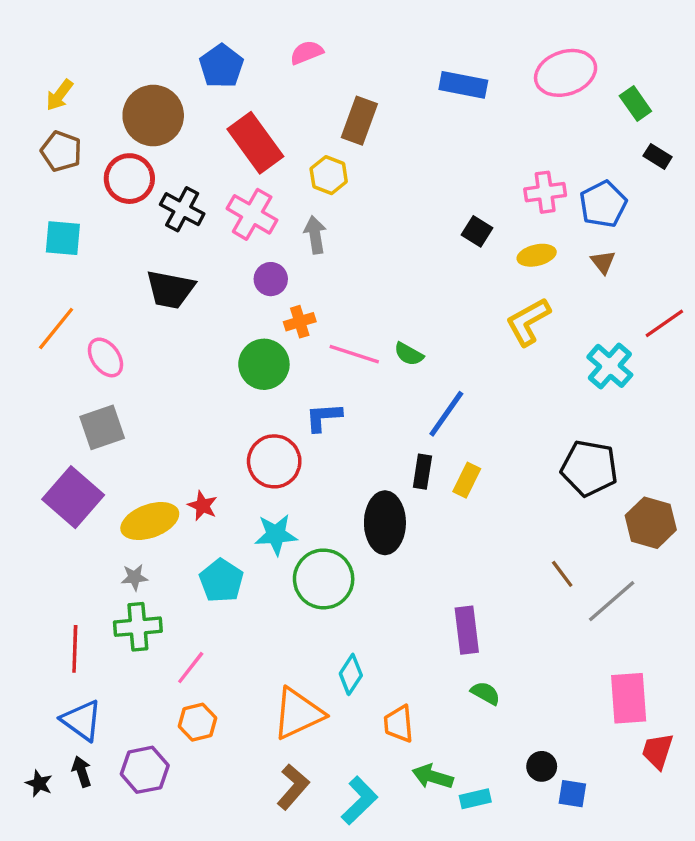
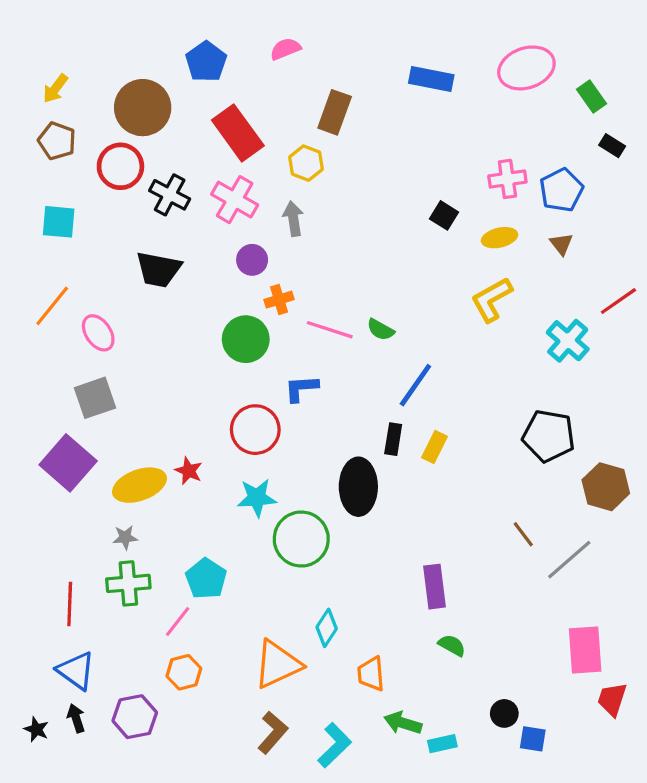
cyan pentagon: (221, 581) -> (206, 579), moved

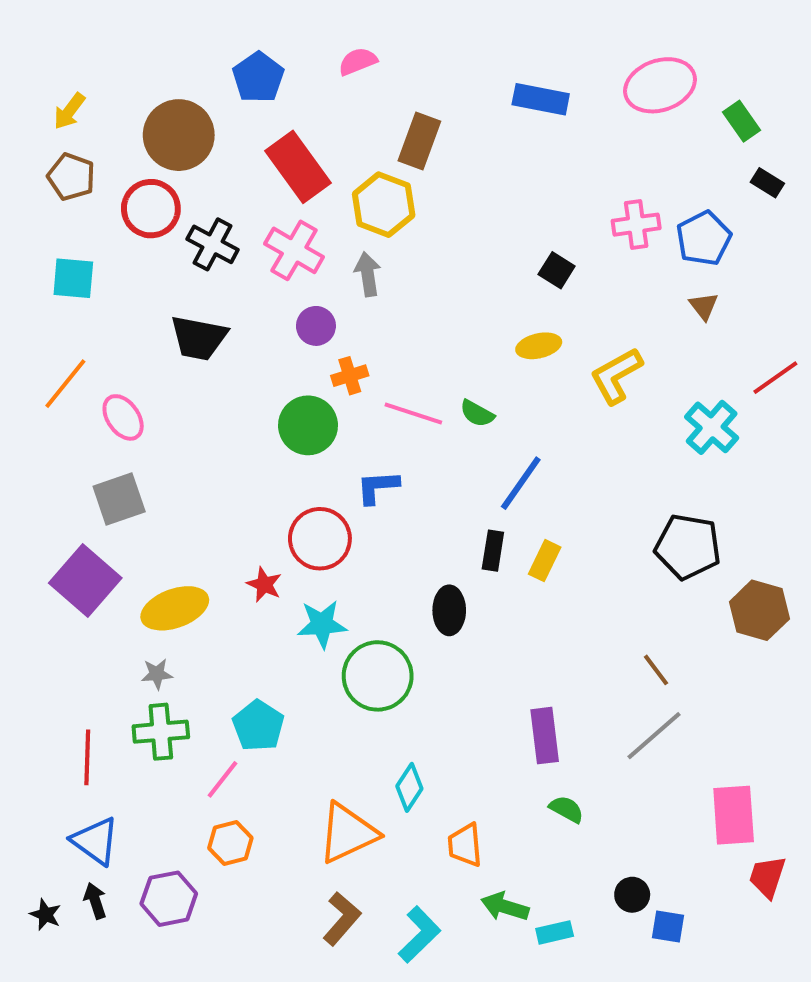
yellow hexagon: (306, 163) -> (384, 205), size x1.4
yellow ellipse: (500, 238) -> (539, 346), moved
red star: (189, 471) -> (264, 584), moved
black ellipse: (358, 487) -> (449, 610), size x0.7
gray line: (569, 560) -> (654, 736), moved

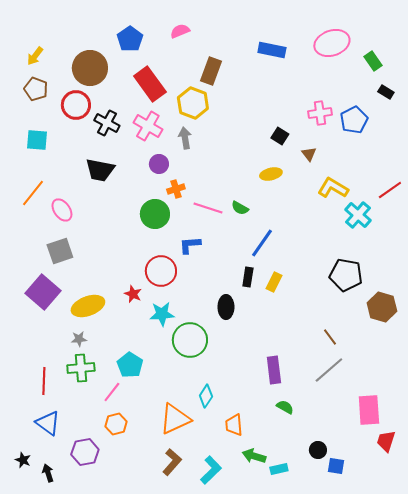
brown triangle: (704, 306) -> (309, 154), moved
yellow L-shape: (616, 376) -> (333, 188), moved, turned 60
black arrow: (95, 901) -> (48, 473), moved

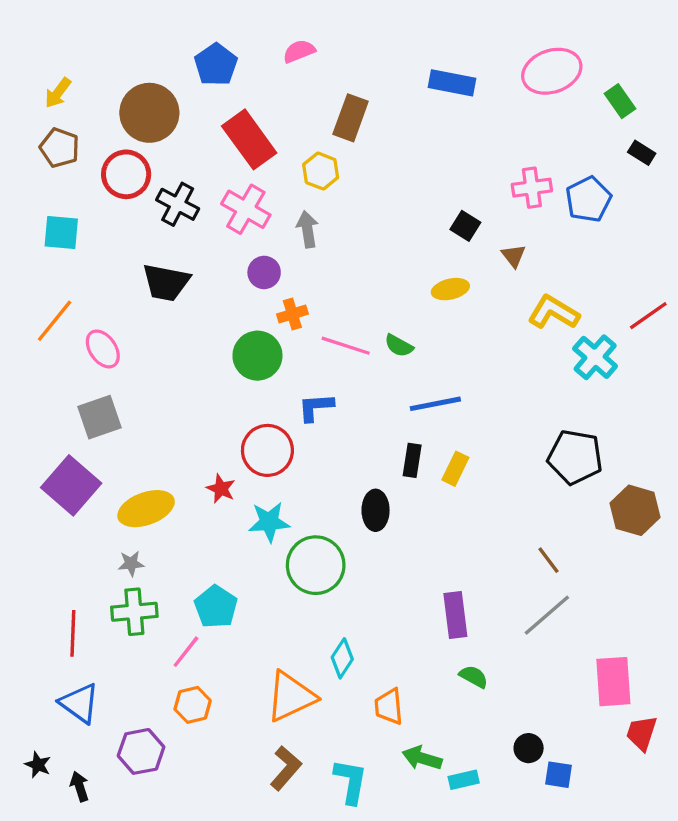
yellow hexagon: (193, 103) -> (321, 171), size x0.7
blue line: (262, 243) -> (435, 404), turned 44
cyan L-shape: (211, 470) -> (351, 781), turned -36

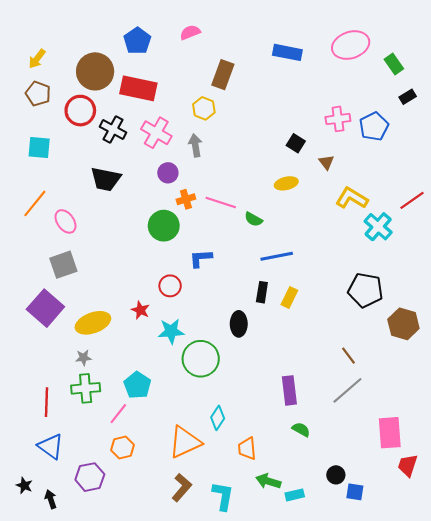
red rectangle: (249, 139) -> (138, 88), moved, turned -42
black rectangle: (642, 153) -> (408, 97), turned -63
pink line: (346, 346) -> (221, 202), moved
red circle: (267, 450) -> (170, 286), size x0.7

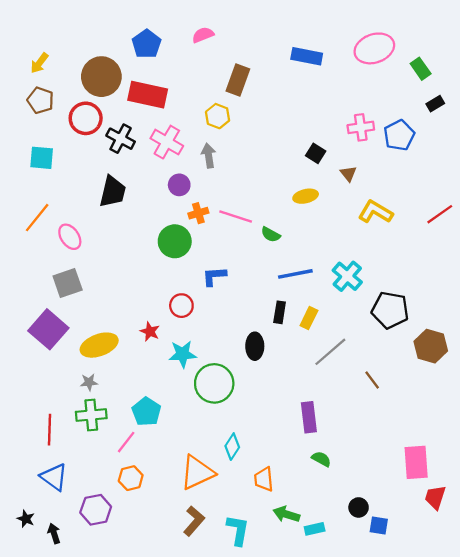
black trapezoid: (106, 179) -> (113, 192), turned -88
cyan cross: (378, 227) -> (347, 276), moved
gray line: (347, 390) -> (330, 352), moved

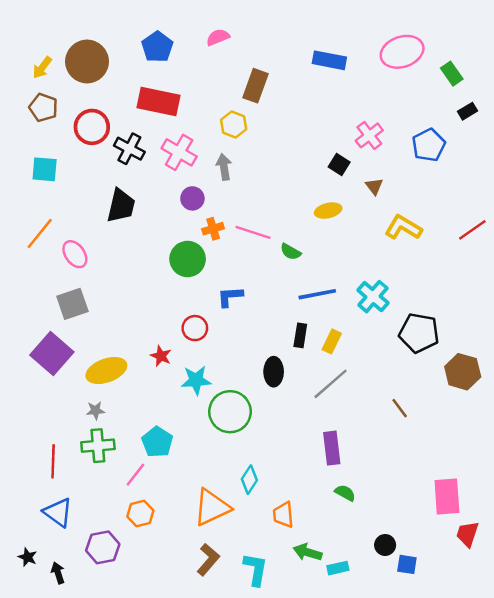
brown circle: (101, 77) -> (87, 61), moved
pink cross: (361, 127) -> (369, 135), moved, turned -30
gray line: (330, 352) -> (331, 384), moved

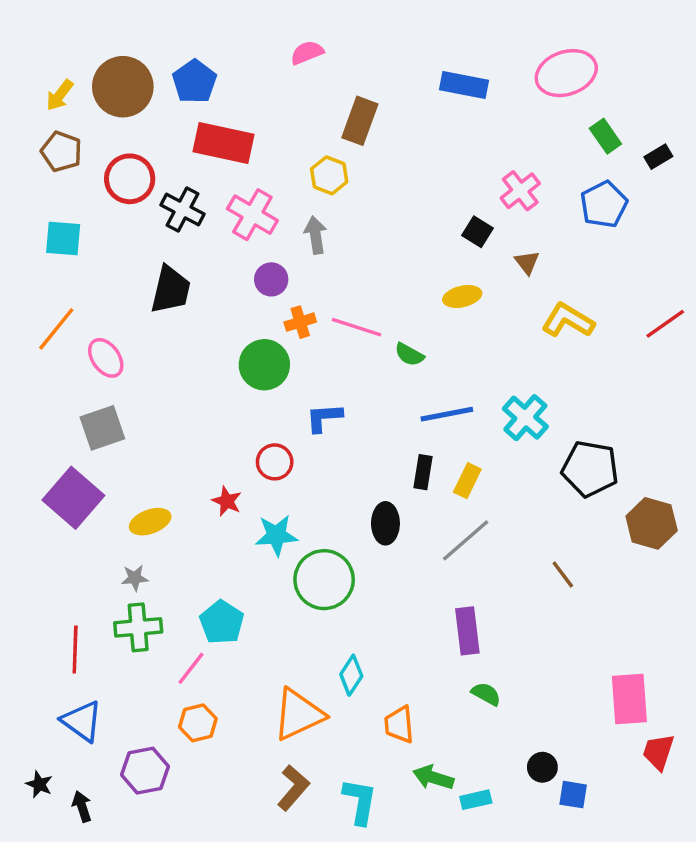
blue pentagon: (157, 47) -> (194, 82), moved
green rectangle: (452, 74) -> (605, 136), moved
yellow ellipse: (106, 370) -> (150, 522), size x0.7

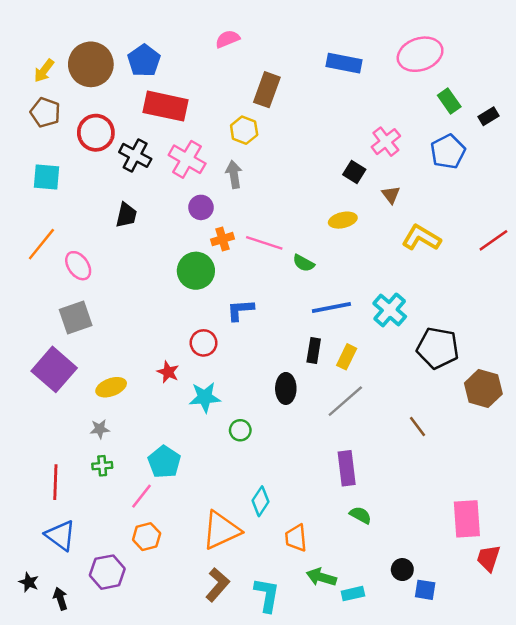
black trapezoid: (171, 290) -> (126, 215), size x0.7
green circle: (324, 580) -> (240, 430), size x0.5
green cross: (138, 627) -> (102, 466), size x0.6

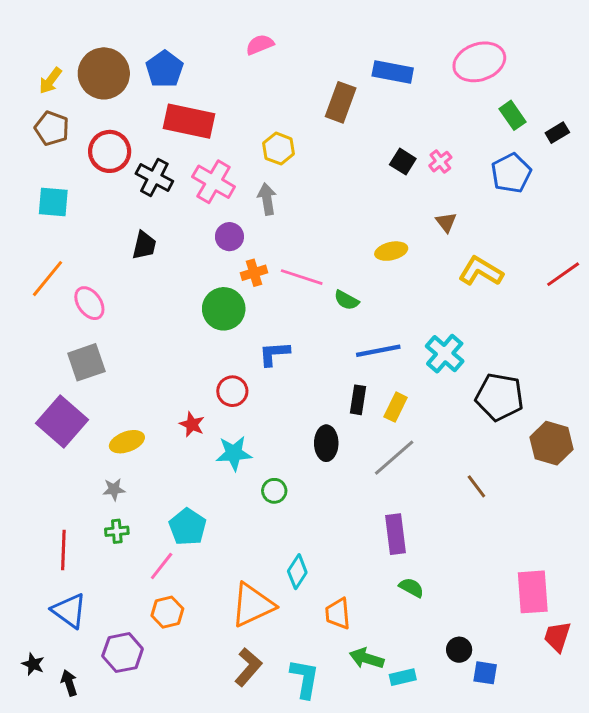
brown rectangle: (267, 90) -> (341, 102), moved
pink cross: (386, 142) -> (440, 162), size x0.7
black square: (354, 172) -> (403, 162), moved

